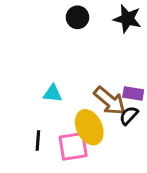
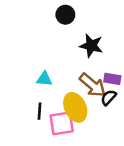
black star: (127, 19) -> (91, 46), moved
black line: (38, 140) -> (39, 111), moved

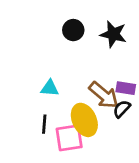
black circle: (65, 15) -> (73, 30), moved
black star: (91, 46) -> (113, 34), moved

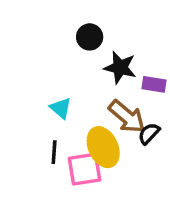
black star: (113, 34) -> (120, 67), moved
cyan triangle: (50, 88) -> (61, 108), turned 36
purple rectangle: (126, 88) -> (154, 84), moved

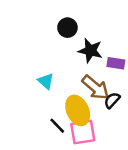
black line: (54, 152) -> (57, 126), moved, turned -48
pink square: (85, 169) -> (83, 132), moved

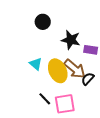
black circle: (67, 28) -> (43, 22), moved
yellow ellipse: (78, 110) -> (58, 71), moved

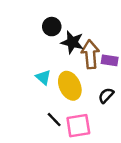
black star: (71, 40) -> (72, 42), moved
brown arrow: (75, 69) -> (90, 54), moved, turned -135

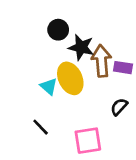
yellow ellipse: (70, 86) -> (70, 78), moved
black line: (54, 120) -> (41, 127), moved

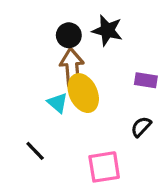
black star: (81, 47) -> (107, 30), moved
brown arrow: (101, 61) -> (72, 67), moved
black line: (41, 127) -> (35, 151), moved

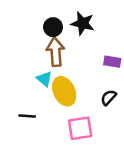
yellow ellipse: (83, 93) -> (64, 91), moved
black line: (35, 151) -> (27, 116), turned -42

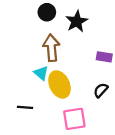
black star: (83, 23) -> (77, 21), turned 30
black circle: (53, 27) -> (47, 12), moved

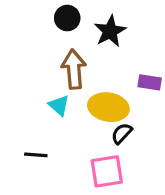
yellow ellipse: (59, 84) -> (108, 107), moved, turned -55
black semicircle: (101, 90) -> (122, 133), moved

